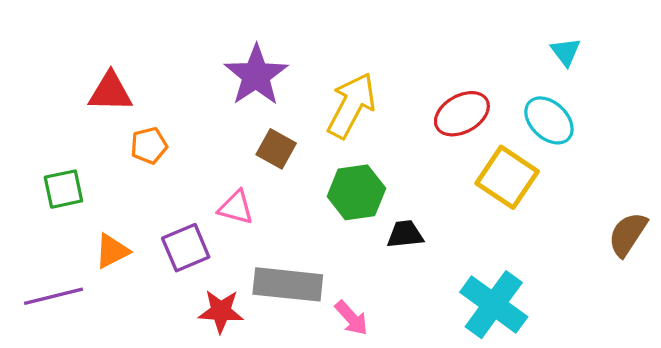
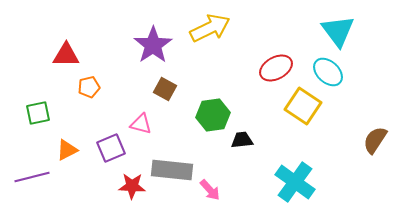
cyan triangle: (566, 52) -> (338, 31), size x1.8
yellow arrow: (351, 105) -> (210, 28), moved, turned 36

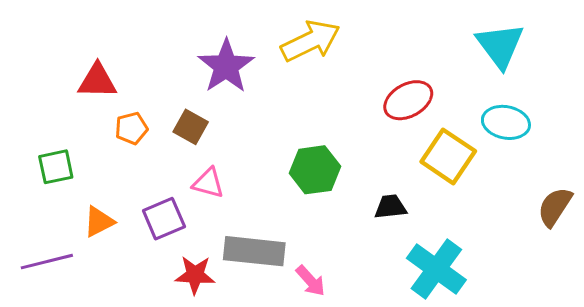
cyan ellipse: (328, 72) -> (506, 122), moved, turned -32
brown square: (165, 89) -> (191, 127), moved
black trapezoid: (242, 140) -> (390, 207), moved

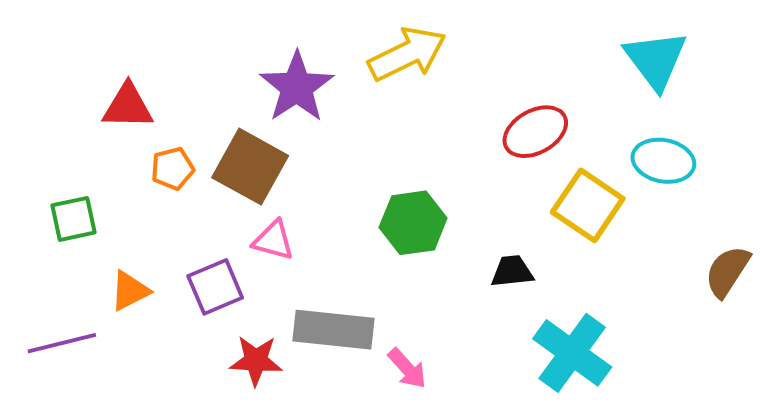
brown square: (191, 127) -> (250, 167), size x1.6

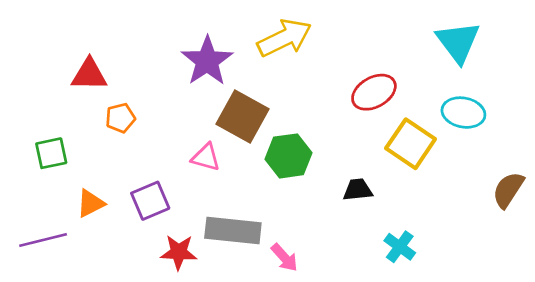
brown square: (250, 167) -> (242, 117), moved
pink triangle: (273, 240) -> (206, 157), moved
cyan cross: (572, 353) -> (400, 247), size x0.6

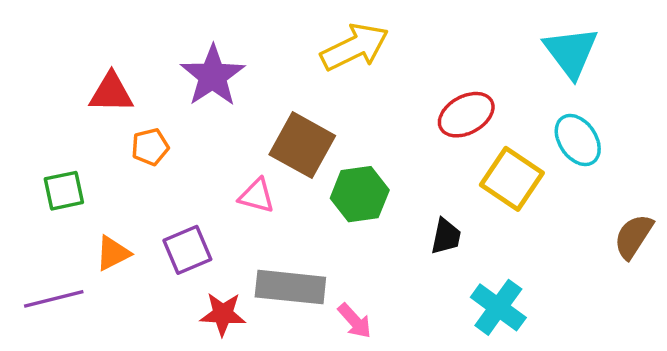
purple star: (207, 61) -> (213, 76), moved
cyan ellipse: (463, 113) -> (578, 140), turned 45
black trapezoid: (358, 190) -> (446, 236), turned 108
cyan cross: (400, 247) -> (498, 307), size x1.4

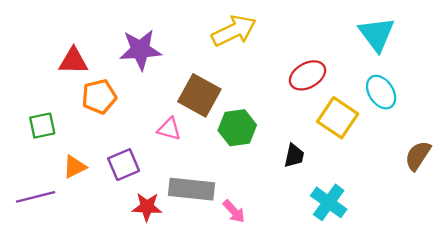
purple star: (213, 76) -> (140, 50), turned 30
orange pentagon: (150, 147) -> (99, 97), size x1.4

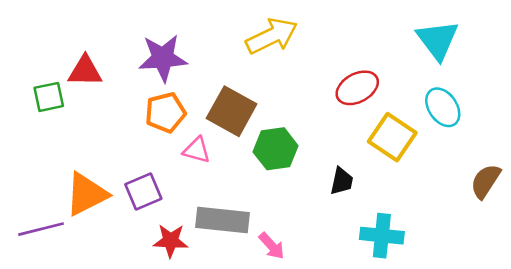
orange pentagon: (99, 97) -> (165, 112), moved
green square: (42, 126) -> (49, 97), moved
orange triangle: (75, 167) -> (86, 194), size x1.6
cyan cross: (329, 202) -> (382, 236), turned -30

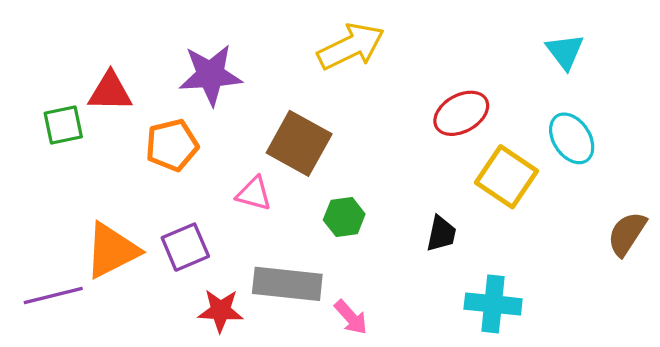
cyan triangle: (438, 40) -> (565, 51), size x0.7
orange pentagon: (165, 112) -> (172, 145), moved
green hexagon: (276, 149) -> (344, 217), moved, size x0.7

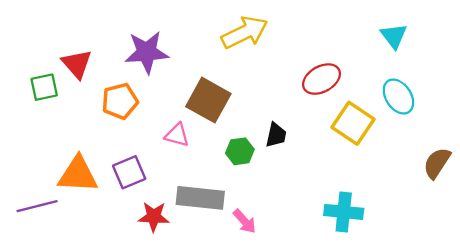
red triangle: (110, 92) -> (77, 64), turned 48
black trapezoid: (441, 234) -> (276, 135), moved
orange triangle: (112, 250) -> (78, 175), turned 30

